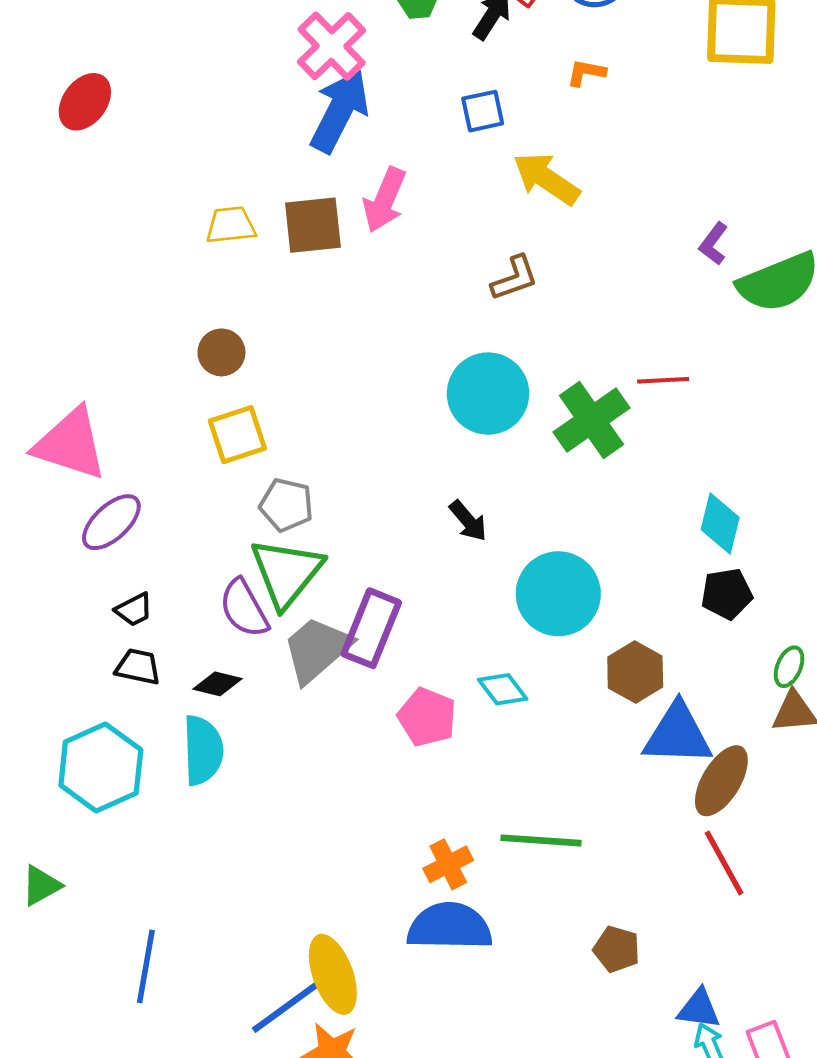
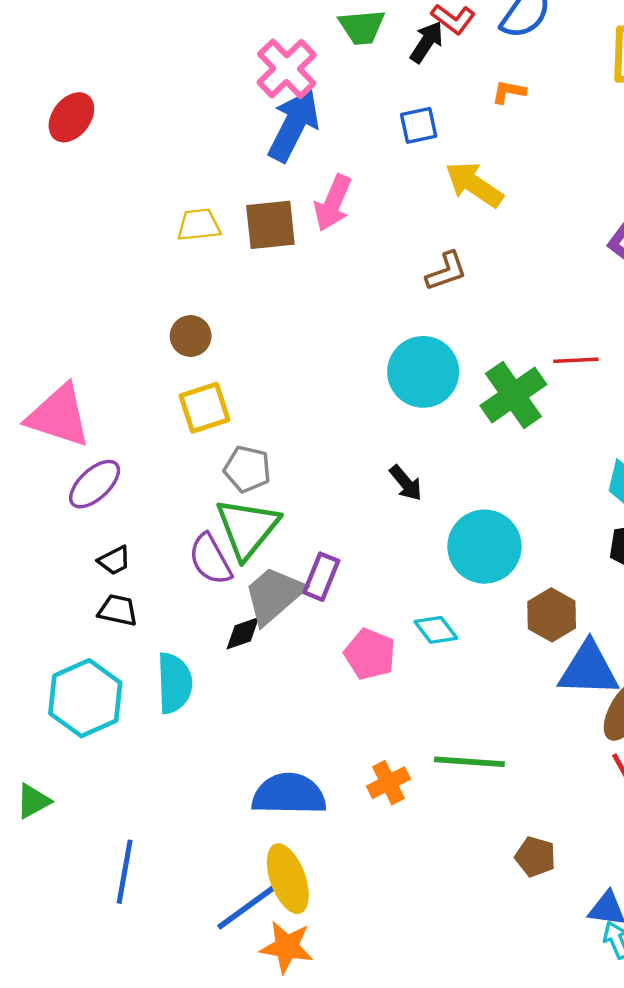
purple rectangle: (371, 628) -> (321, 577), size x0.7
black diamond: (217, 684) -> (243, 633), moved, turned -33
blue semicircle: (450, 927) -> (289, 794), moved

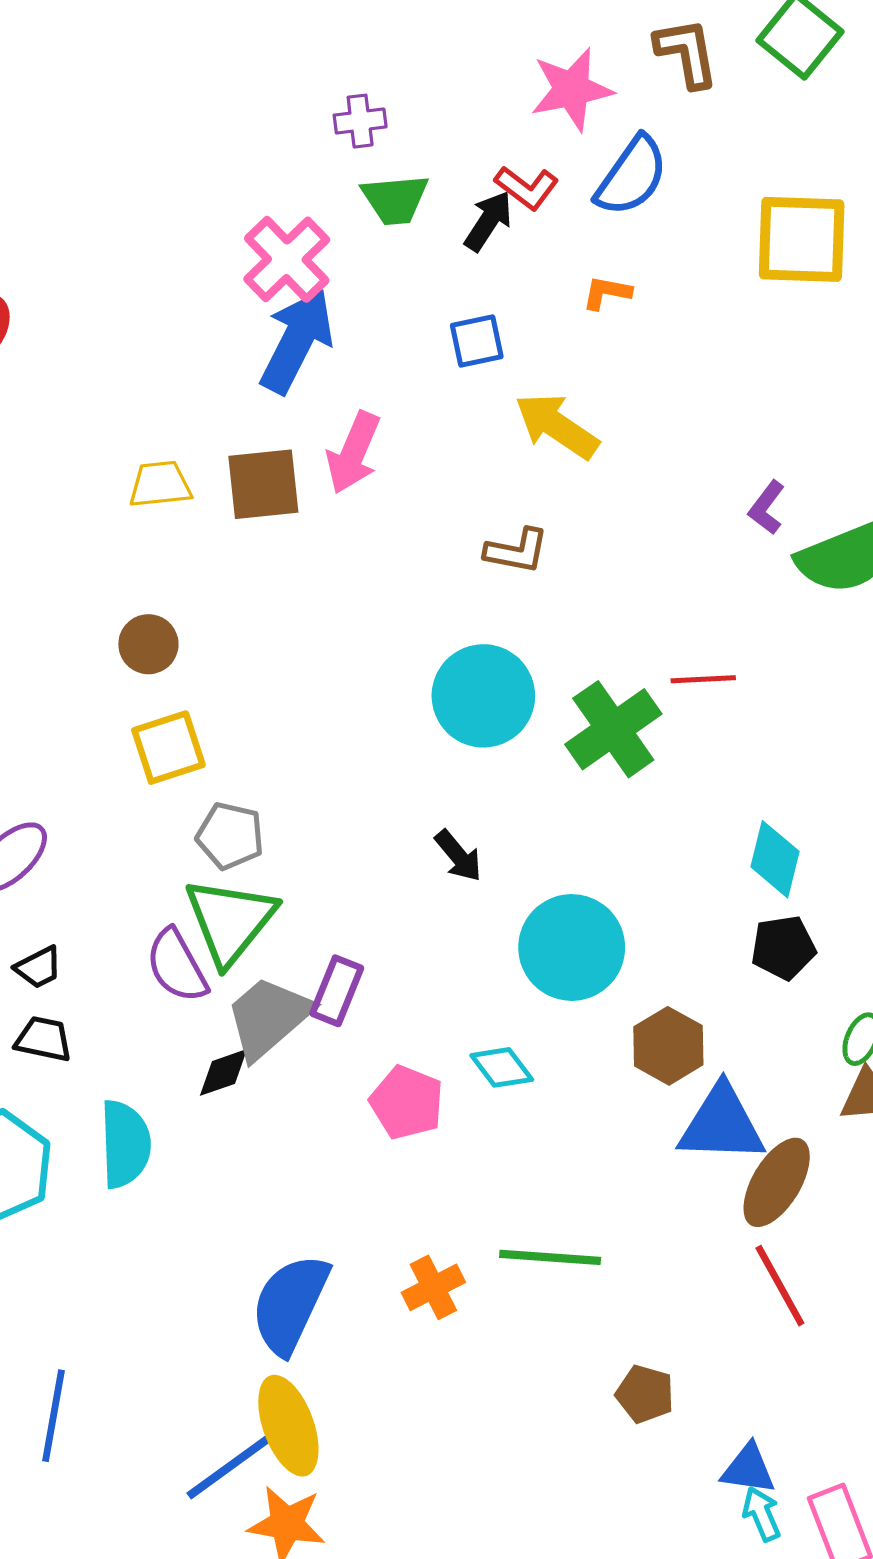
brown L-shape: (446, 271) -> (517, 551), turned 30
blue semicircle: (289, 794) -> (290, 1304), turned -66

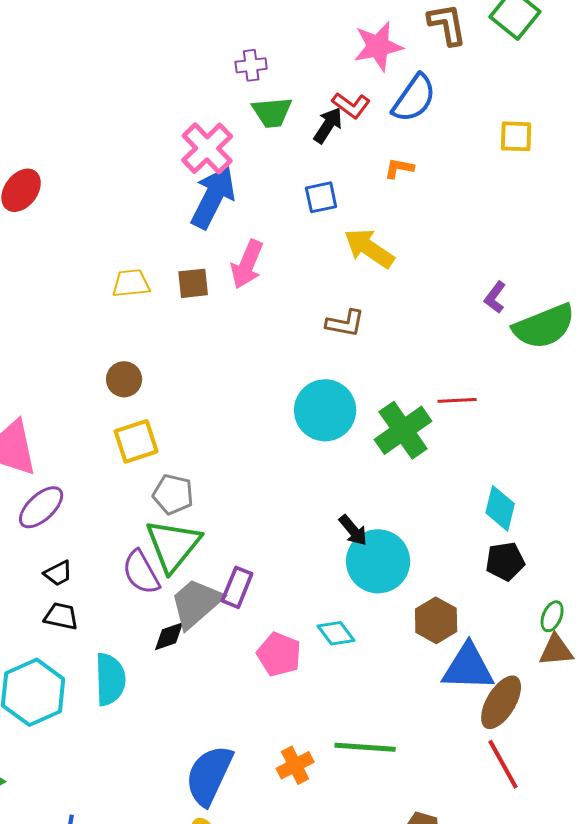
yellow square: (802, 239) -> (516, 136), size x0.6
brown square: (263, 484) -> (193, 283), size x0.7
black arrow: (458, 856) -> (353, 530), moved

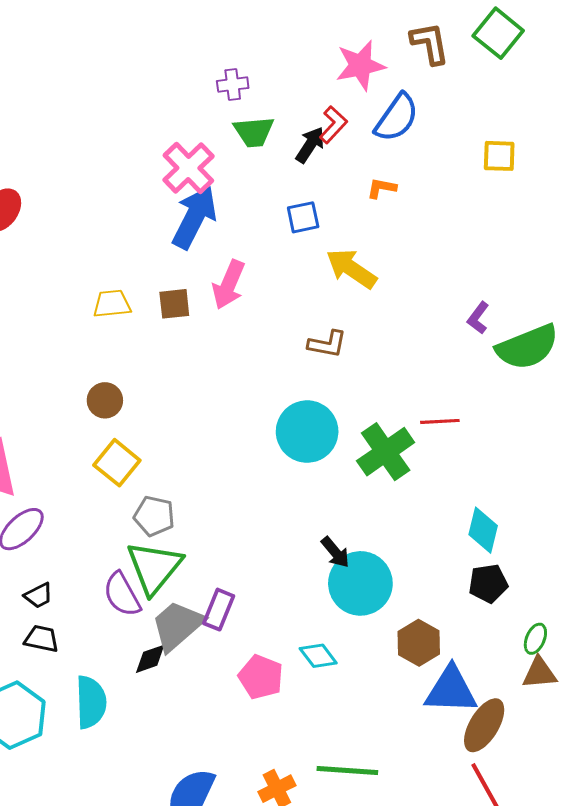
red L-shape: (351, 105) -> (333, 125), turned -84
yellow square: (136, 441) -> (117, 463), turned -33

